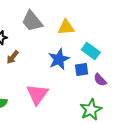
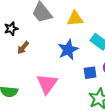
blue square: (82, 70) -> (90, 73), moved

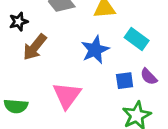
brown arrow: (23, 48) -> (35, 47), size x1.5

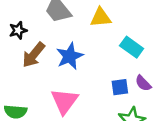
blue star: (95, 50) -> (70, 56), moved

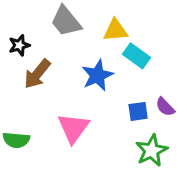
cyan rectangle: (132, 47) -> (137, 56), moved
blue star: (70, 56) -> (97, 75), moved

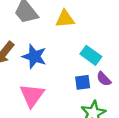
cyan rectangle: (137, 56) -> (91, 55), moved
blue star: (97, 75) -> (34, 56), moved, turned -30

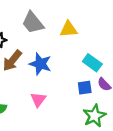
pink triangle: (32, 95) -> (38, 100), size x0.7

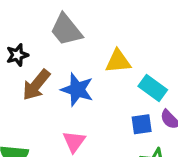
yellow triangle: (68, 29) -> (118, 61), moved

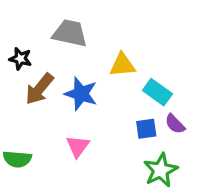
gray trapezoid: (66, 30) -> (70, 33), turned 141
black star: (17, 55) -> (20, 59), turned 30

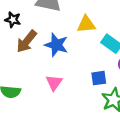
blue square: (146, 129) -> (99, 78), moved

